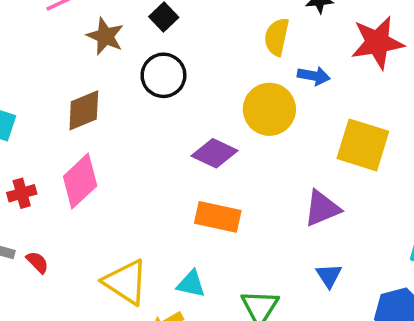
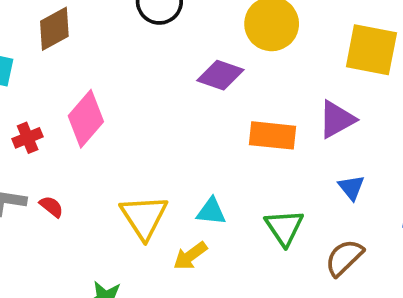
brown diamond: (84, 110) -> (54, 29), moved
orange rectangle: (218, 217) -> (273, 135), moved
yellow triangle: (126, 282) -> (144, 217), turned 30

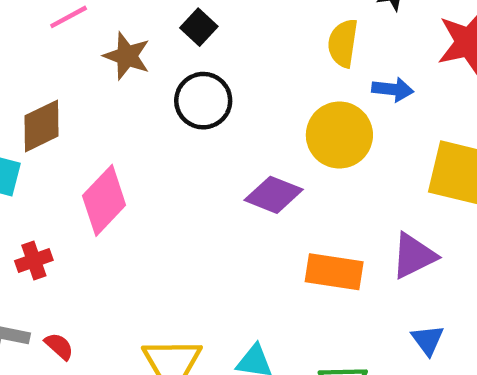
brown diamond: (54, 29) -> (42, 126), moved
pink diamond: (86, 119) -> (104, 200), moved

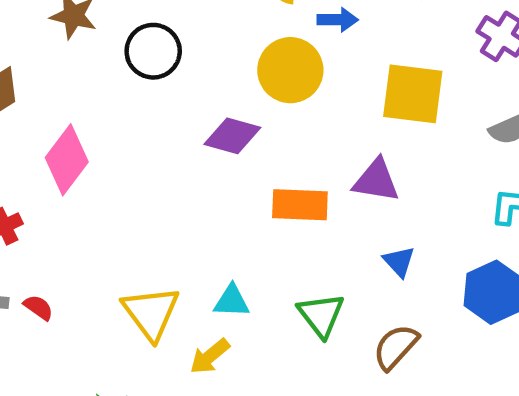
purple triangle: (414, 256) -> (376, 181), turned 42

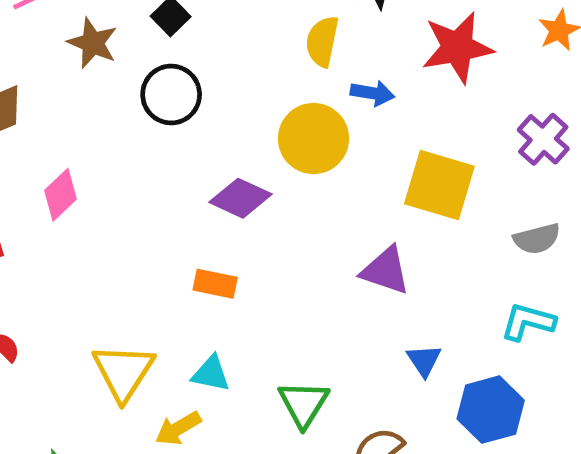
pink diamond: (67, 160) -> (61, 195), size x0.7
orange rectangle: (300, 205) -> (215, 284), moved, size x0.7
blue triangle: (399, 261) -> (424, 360), moved

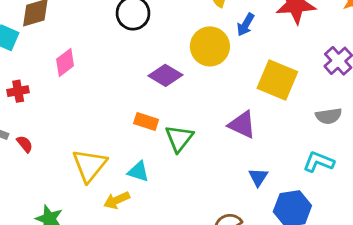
blue arrow: (372, 93) -> (246, 25), turned 105
green triangle: (304, 404) -> (179, 138), moved

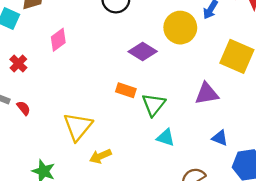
red cross: (18, 91) -> (18, 64), turned -36
purple triangle: (242, 125) -> (207, 94), turned -35
cyan triangle: (138, 172) -> (166, 138), moved
blue triangle: (258, 177) -> (220, 138), turned -42

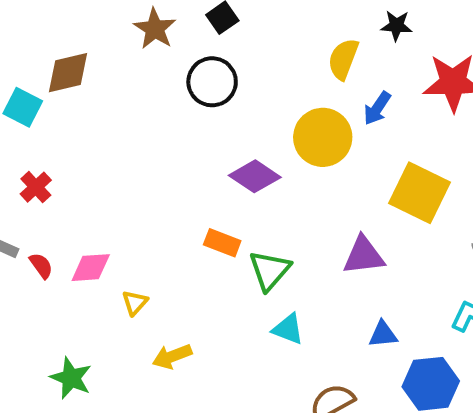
pink diamond: (58, 40) -> (91, 268), moved, turned 30
yellow triangle: (78, 127) -> (135, 303), size x0.5
blue triangle: (220, 138) -> (383, 334), turned -30

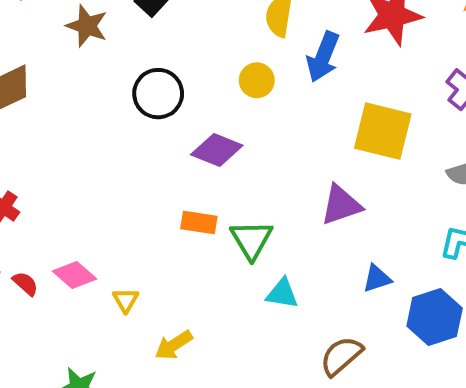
black circle: (212, 82) -> (158, 94), moved
blue arrow: (377, 108) -> (323, 57), size x1.4
yellow circle: (323, 137) -> (257, 80), moved, size x0.6
pink diamond: (91, 268) -> (75, 275), turned 57

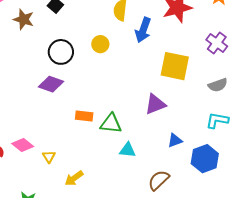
yellow circle: (257, 80) -> (100, 44), moved
purple diamond: (217, 150) -> (51, 84), moved
green triangle: (251, 240) -> (111, 123), turned -50

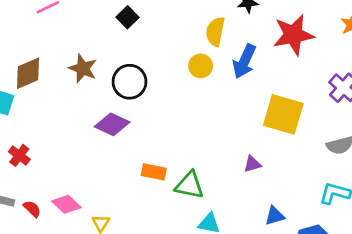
brown star: (24, 19) -> (83, 68), moved
yellow circle: (100, 44) -> (201, 66), moved
purple triangle: (155, 104) -> (252, 164), size x0.6

